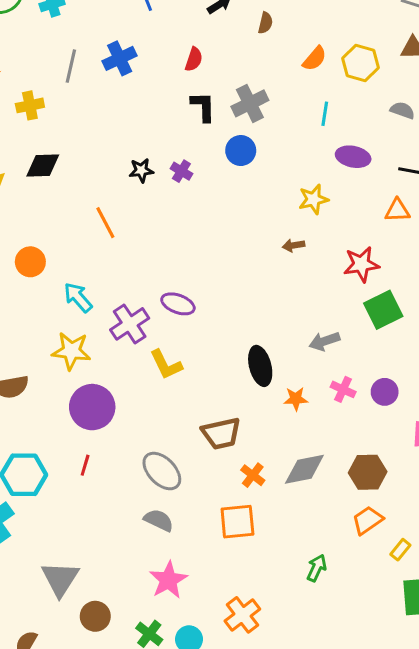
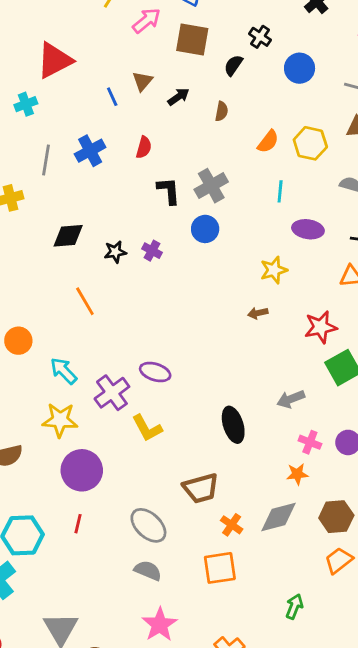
red semicircle: (194, 59) -> (144, 147), moved
black diamond: (43, 166) -> (68, 236), moved
orange star: (296, 399) -> (297, 474), moved

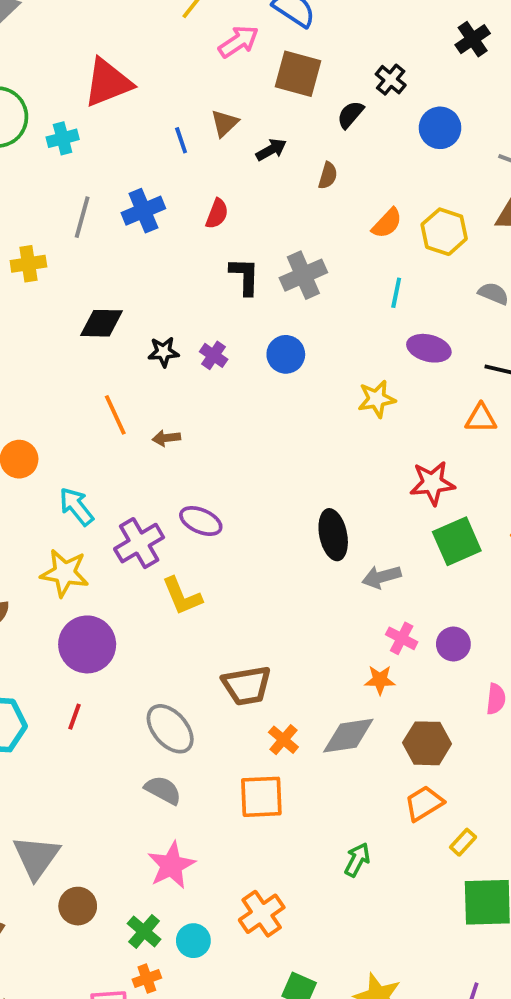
blue circle: (205, 229) -> (286, 354), moved
brown arrow: (258, 313) -> (166, 438), moved
black ellipse: (233, 425) -> (333, 535), moved

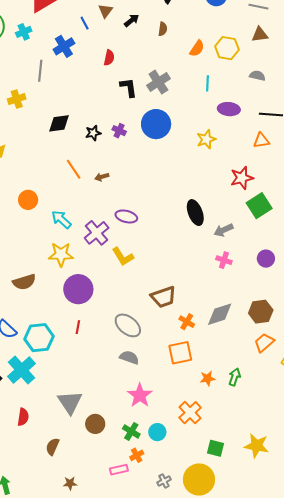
blue cross: (143, 211) -> (64, 46), moved
blue circle: (286, 354) -> (156, 124), size x1.5
pink cross: (402, 638) -> (224, 260), moved
orange star: (380, 680) -> (208, 378), moved

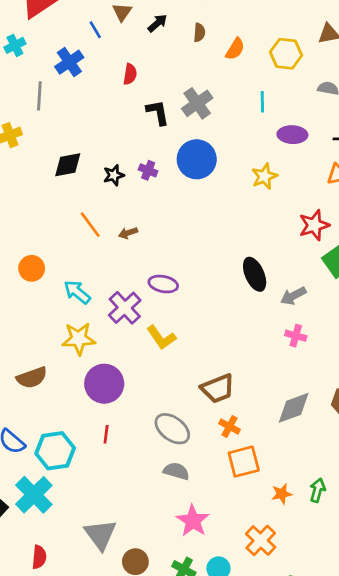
orange semicircle: (197, 48) -> (235, 49), moved
orange cross: (187, 322) -> (229, 426), moved

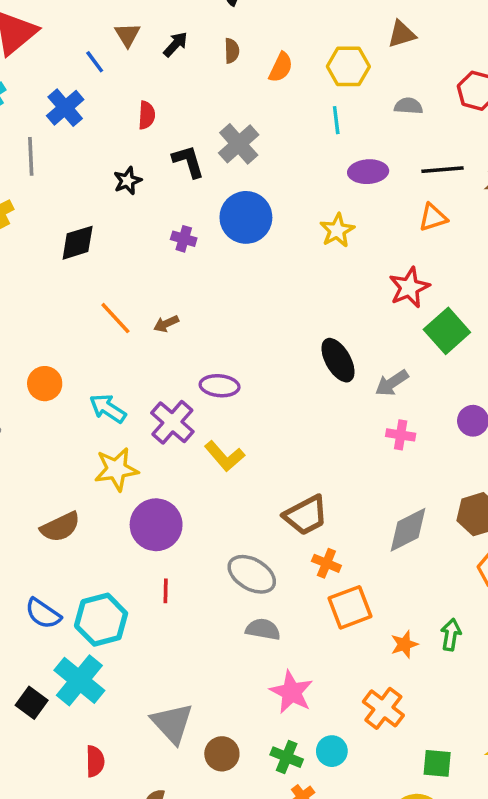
cyan line: (262, 102) -> (336, 120), moved
black star: (114, 175) -> (128, 181), moved

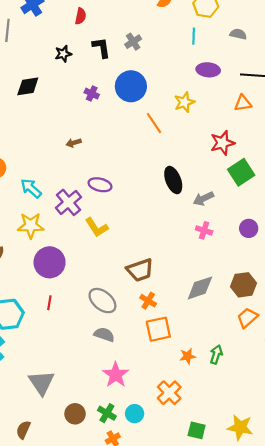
gray cross: (239, 144) -> (133, 42), size x0.7
orange line: (115, 318) -> (154, 123), moved
brown circle: (222, 754) -> (75, 414), moved

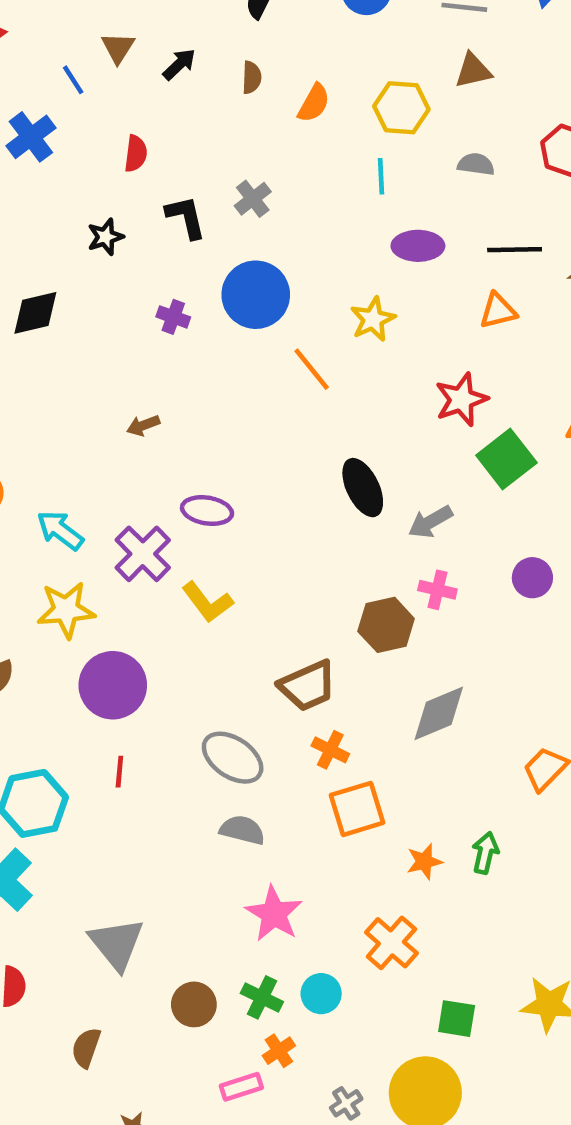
brown hexagon: (243, 285) -> (386, 625), moved

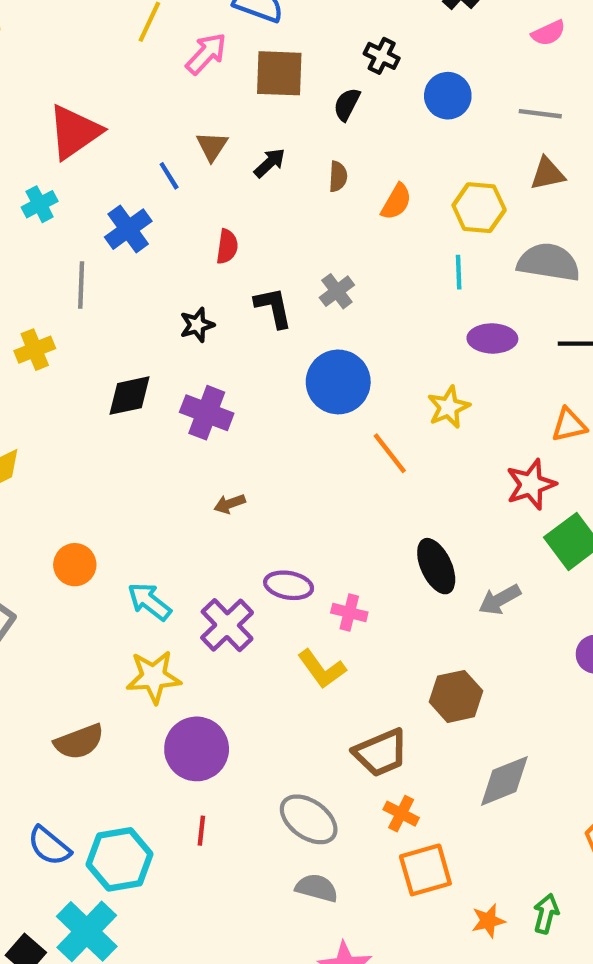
gray semicircle: (476, 164) -> (549, 262), size x1.8
orange triangle: (498, 311) -> (569, 425), moved
purple cross: (173, 317) -> (207, 413), moved, size x1.6
pink cross: (437, 590) -> (349, 613), moved
yellow L-shape: (207, 602) -> (322, 669), moved

